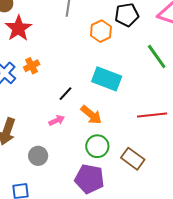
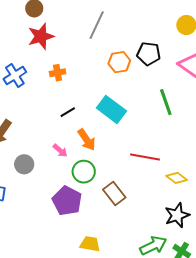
orange cross: (32, 66) -> (58, 73), moved
pink arrow: (57, 120) -> (60, 151), moved, turned 49

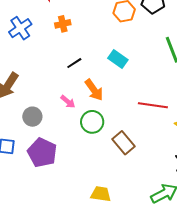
cyan rectangle: (111, 110) -> (118, 59), size x0.7
purple pentagon: (67, 201) -> (42, 153), moved

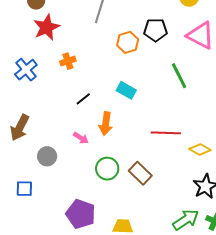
orange arrow: (94, 90) -> (106, 124), turned 50
green circle: (92, 122) -> (107, 169), moved
purple pentagon: (42, 153) -> (81, 214), moved

